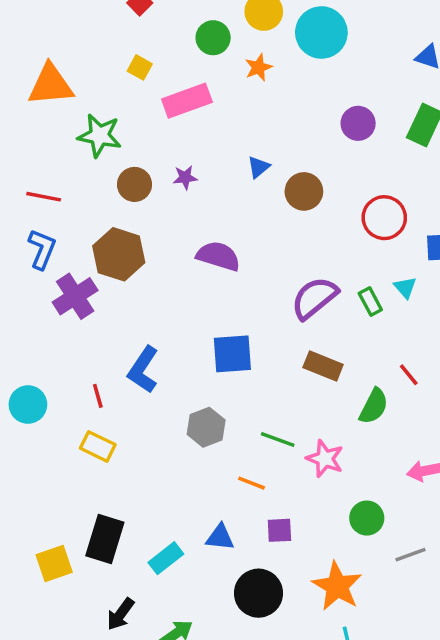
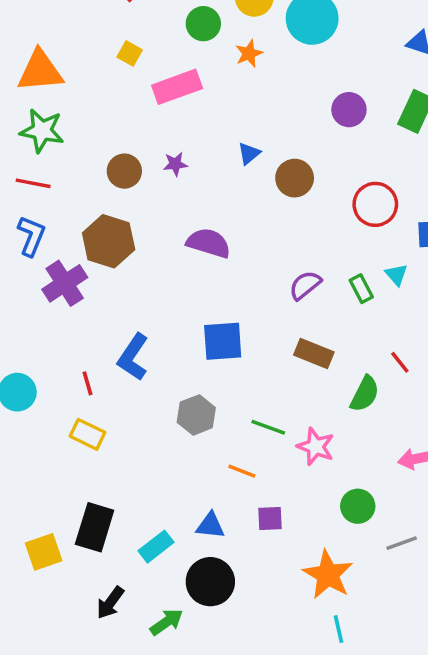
green star: (100, 136) -> (42, 131), moved
purple semicircle: (314, 298) -> (305, 285), size x0.7
black circle: (258, 593) -> (210, 582), moved

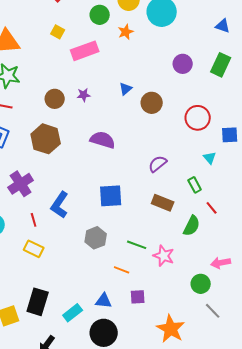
purple cross: (65, 283) -> (21, 184), moved
green rectangle: (361, 289) -> (195, 185), moved
green circle: (358, 506) -> (201, 284), moved
gray line: (402, 543) -> (213, 311), turned 66

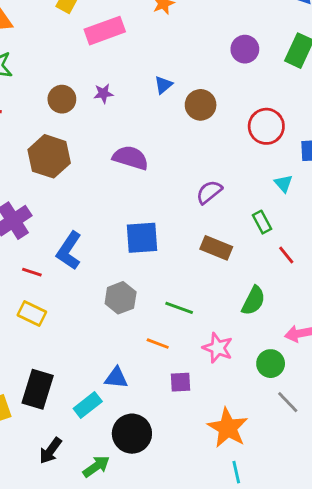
red line: (34, 220) -> (32, 272), turned -56
green semicircle: (192, 226) -> (253, 301), moved
pink star: (164, 256) -> (218, 348), moved
blue triangle: (104, 301) -> (116, 378), moved

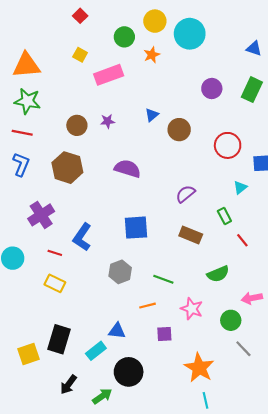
cyan triangle: (283, 183) -> (240, 188), turned 32
green semicircle: (253, 301) -> (218, 274), turned 40
orange line: (158, 344) -> (148, 306), turned -35

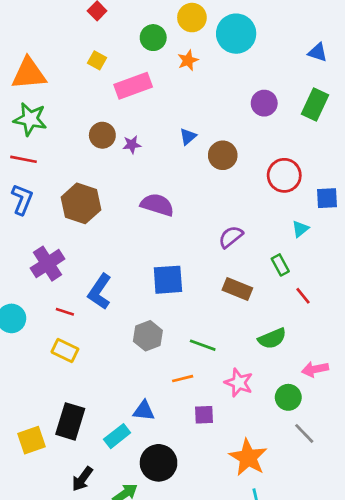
brown circle: (77, 125) -> (102, 135), moved

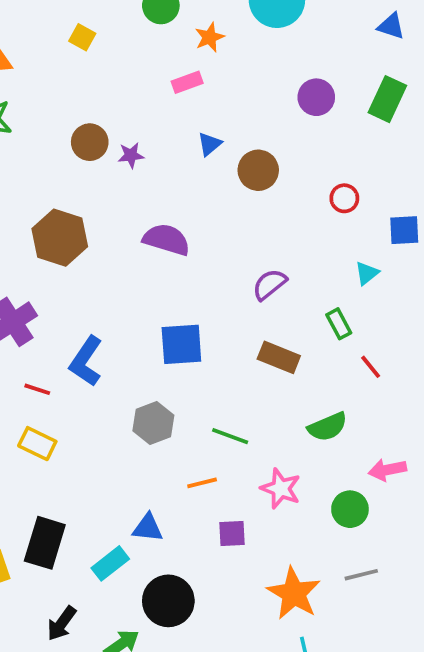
pink rectangle: (133, 86) -> (187, 82), moved, size x0.6
red circle: (284, 175) -> (344, 198), size x0.6
gray line: (304, 433) -> (361, 575), moved, turned -60

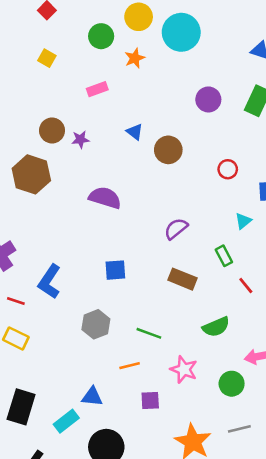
pink rectangle: (187, 82) -> (97, 89), moved
blue triangle: (210, 144) -> (135, 132), turned -42
brown hexagon: (60, 238) -> (31, 174), moved
blue square: (181, 344) -> (115, 270), size x0.7

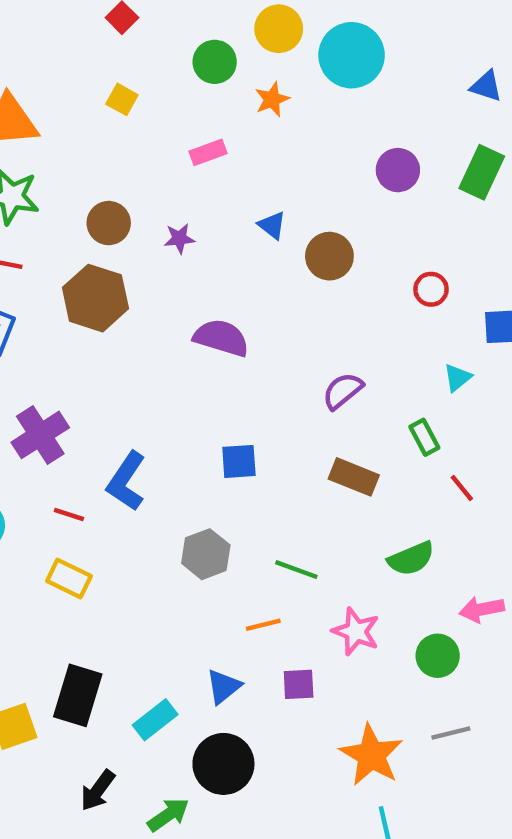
brown circle: (52, 130) -> (109, 223), moved
blue triangle: (92, 397) -> (223, 687), moved, turned -45

